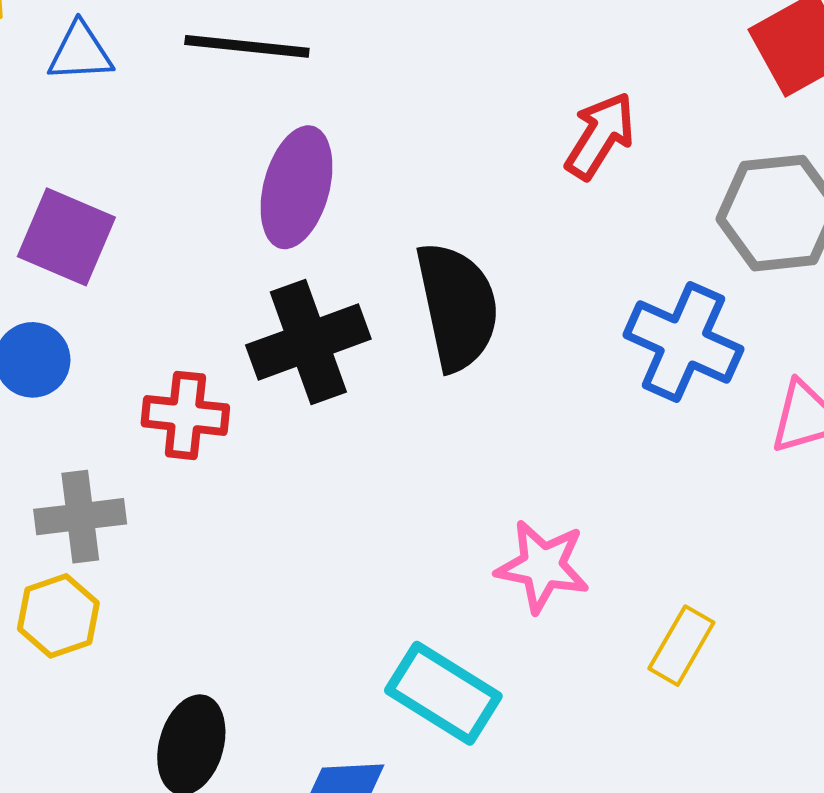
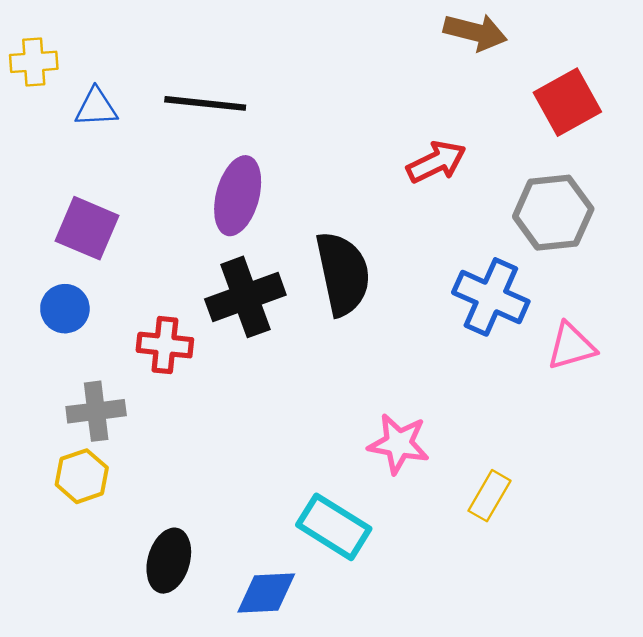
red arrow: (600, 136) -> (436, 162), turned 32

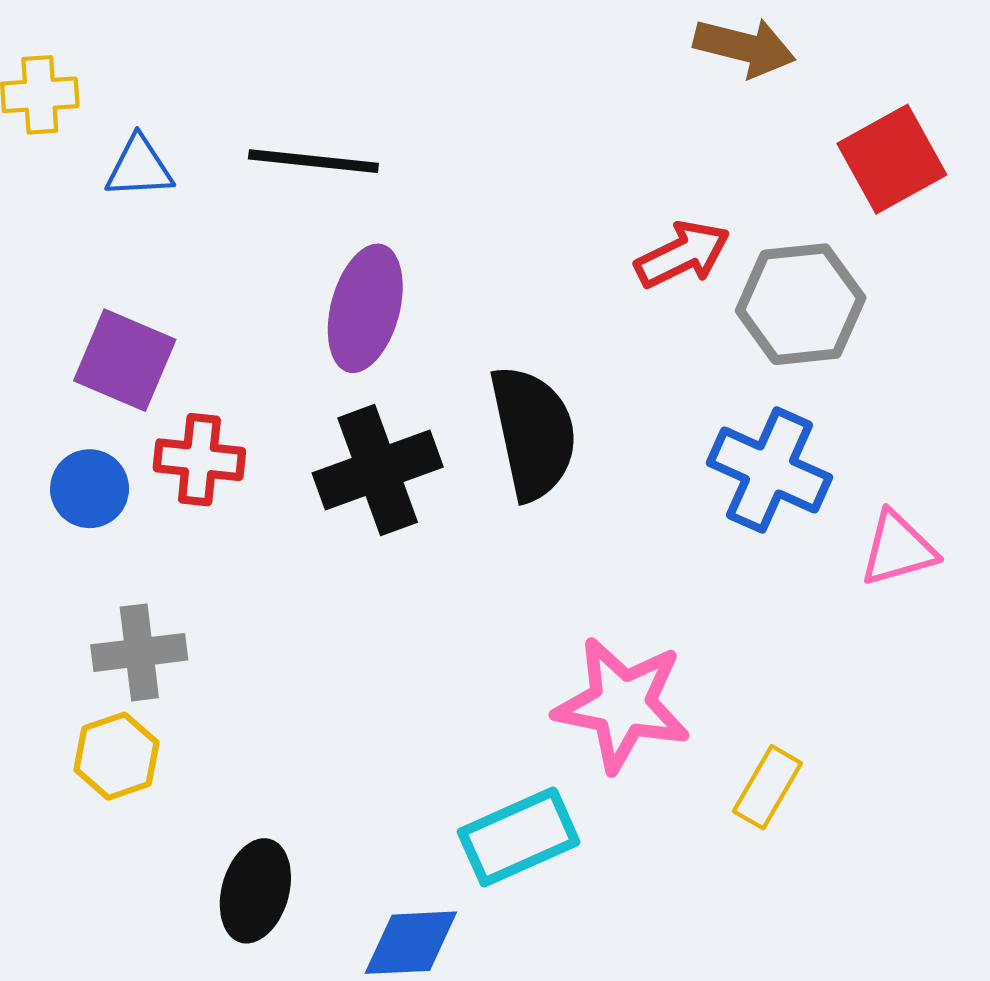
gray hexagon: (553, 213) -> (801, 304), moved
red cross: (165, 345) -> (199, 460), moved
pink star: (399, 444) -> (622, 704), size x1.4
cyan rectangle: (334, 527) -> (519, 837), turned -56

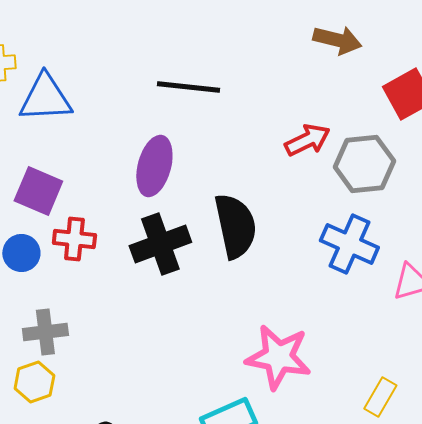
black line: (313, 161) -> (188, 87), moved
blue triangle: (139, 167) -> (45, 98), size x1.6
yellow rectangle: (767, 787) -> (380, 397), moved

